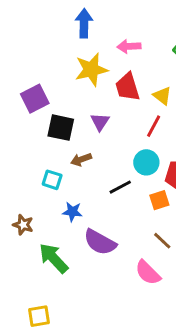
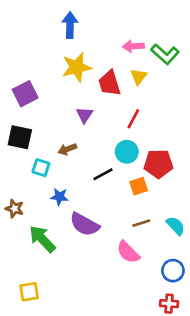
pink arrow: (129, 46) -> (133, 46), moved
yellow triangle: (162, 96) -> (139, 77), moved, turned 30
black square: (61, 128) -> (20, 137), moved
brown line: (162, 241) -> (141, 223), turned -60

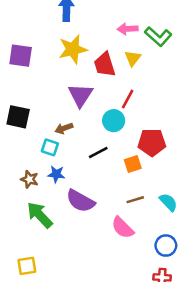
purple square: (25, 94) -> (21, 56), moved, turned 35
purple triangle: (85, 115) -> (80, 95), size x1.5
cyan circle: (127, 152) -> (114, 121), moved
cyan square: (41, 168) -> (50, 147), moved
brown star: (15, 209) -> (29, 179), moved

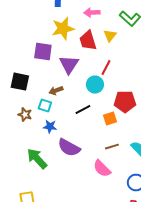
pink arrow: (128, 29) -> (92, 13), moved
purple square: (21, 56) -> (43, 52), moved
brown star: (29, 179) -> (25, 115), moved

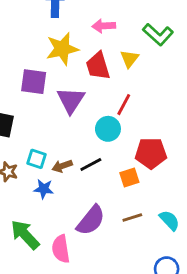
brown arrow: (56, 91) -> (62, 166), moved
purple semicircle: (69, 148) -> (91, 220), moved, turned -80
pink semicircle: (102, 169) -> (61, 249), moved, turned 36

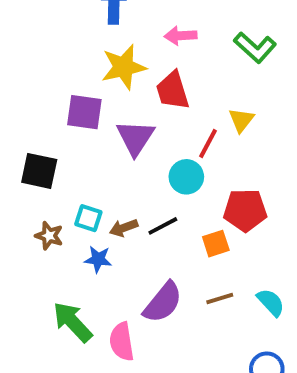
yellow triangle: (129, 59) -> (241, 120), moved

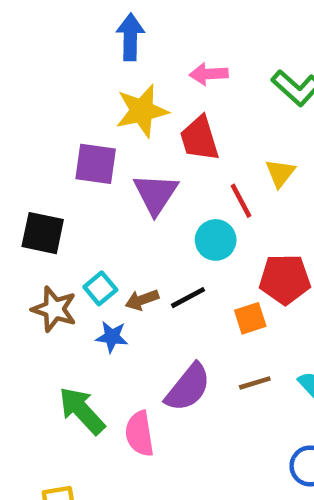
red line: (208, 144) -> (241, 201), turned -56
cyan square: (88, 218) -> (100, 288), turned 32
brown star: (49, 236) -> (54, 309), size x1.4

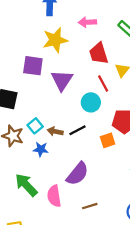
red trapezoid: (199, 139) -> (99, 53), moved
brown arrow: (142, 300) -> (55, 131), turned 32
brown line: (255, 383) -> (90, 206), moved

